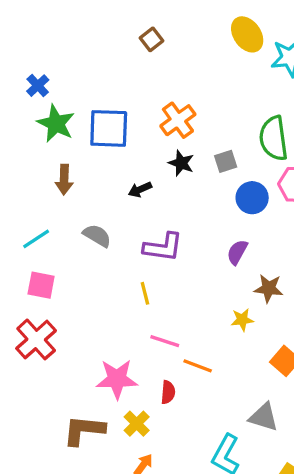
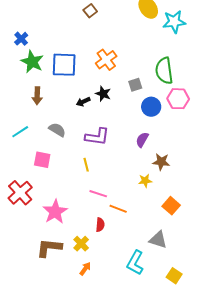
black star: (181, 163) -> (103, 94), moved
pink square: (41, 285) -> (42, 160), moved
pink star: (117, 379) -> (55, 212), moved, turned -30

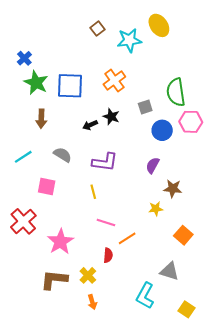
cyan star: (174, 22) -> (129, 40), moved
orange line: (118, 209) -> (127, 238), turned -54
orange arrow: (85, 269) -> (92, 302), turned 128

